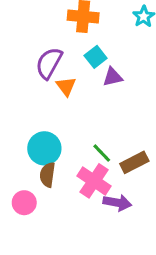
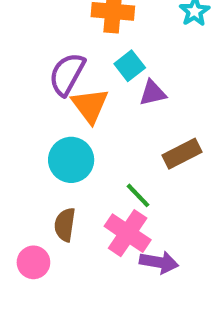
orange triangle: (66, 86) -> (90, 105), size x1.4
cyan circle: (44, 148) -> (71, 160), moved
brown rectangle: (134, 162) -> (182, 154), moved

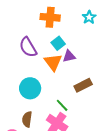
purple semicircle: (67, 74) -> (28, 47), turned -60
orange triangle: (90, 105) -> (53, 62), moved

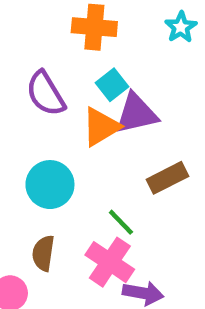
purple triangle: (69, 56) -> (136, 114), size x1.5
orange triangle: (53, 62) -> (101, 127), turned 36

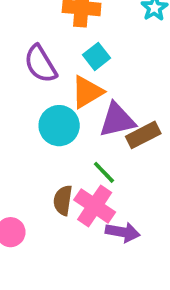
purple triangle: (136, 114) -> (117, 120), moved
cyan circle: (50, 185) -> (59, 126), moved
brown semicircle: (43, 253) -> (63, 200), moved

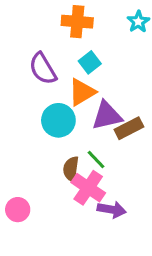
brown semicircle: (63, 200) -> (71, 169), moved

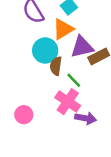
brown semicircle: (71, 169) -> (56, 66), moved
pink circle: (18, 210) -> (24, 115), moved

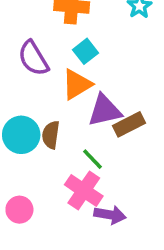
cyan circle: (45, 50) -> (21, 135), moved
brown semicircle: (56, 66) -> (51, 135), moved

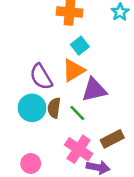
purple semicircle: (33, 58) -> (41, 77), moved
brown rectangle: (129, 124) -> (112, 139), moved
green line: (93, 159) -> (77, 113), moved

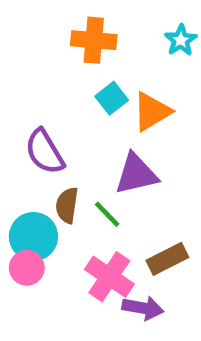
orange triangle: (73, 70) -> (152, 112), moved
cyan circle: (32, 108) -> (33, 237), moved
pink circle: (31, 163) -> (27, 268), moved

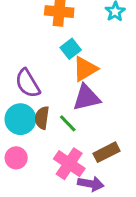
orange triangle: (152, 112) -> (85, 69), moved
cyan circle: (33, 237) -> (20, 119), moved

